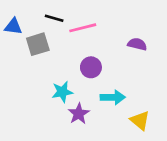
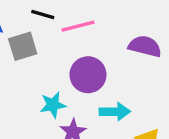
purple semicircle: (137, 44) -> (145, 46), size x1.4
purple circle: (91, 67) -> (88, 75), size x1.4

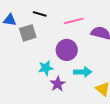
pink line: (78, 26) -> (74, 21), moved

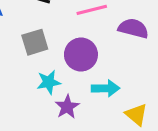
gray square: (28, 33) -> (35, 42), moved

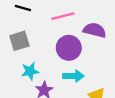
purple circle: (81, 54) -> (69, 48), moved

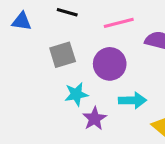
purple circle: (69, 48) -> (110, 64), moved

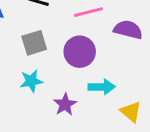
cyan star: (76, 94) -> (31, 81), moved

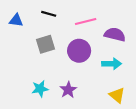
cyan star: (31, 81) -> (40, 89), moved
cyan arrow: (102, 87) -> (112, 64), moved

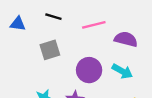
purple circle: (79, 51) -> (89, 70), moved
cyan arrow: (112, 64) -> (122, 71), turned 30

